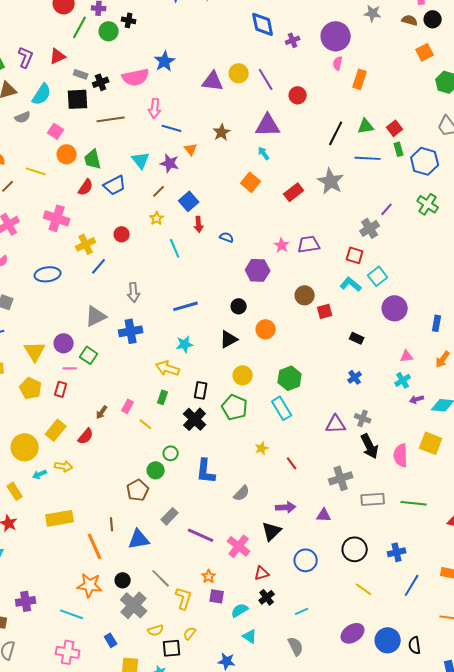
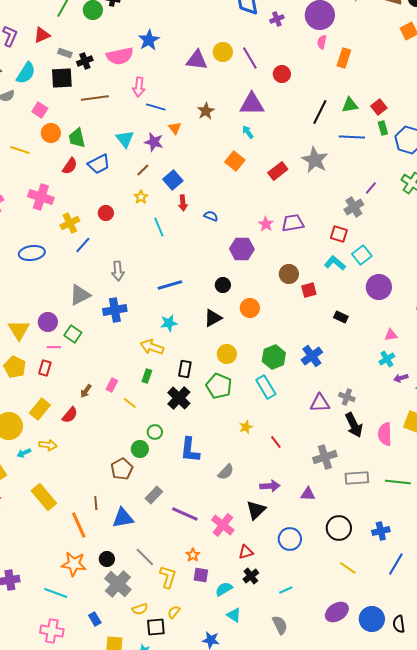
blue cross: (355, 377) -> (312, 356), moved, size x1.5
yellow rectangle: (60, 518) -> (44, 497), turned 60

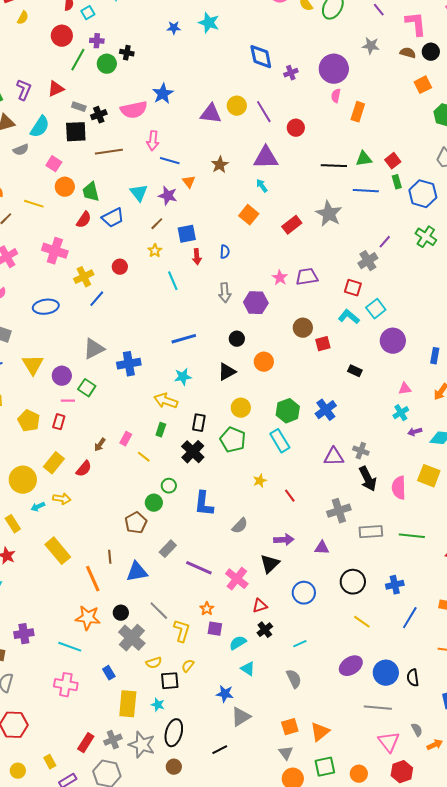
black line: (320, 112) -> (334, 166), turned 65
blue square: (173, 180) -> (187, 234), turned 30
blue semicircle: (211, 216) -> (225, 252), moved, turned 72
gray arrow: (118, 271) -> (225, 293), moved
yellow triangle: (19, 330) -> (33, 365), moved

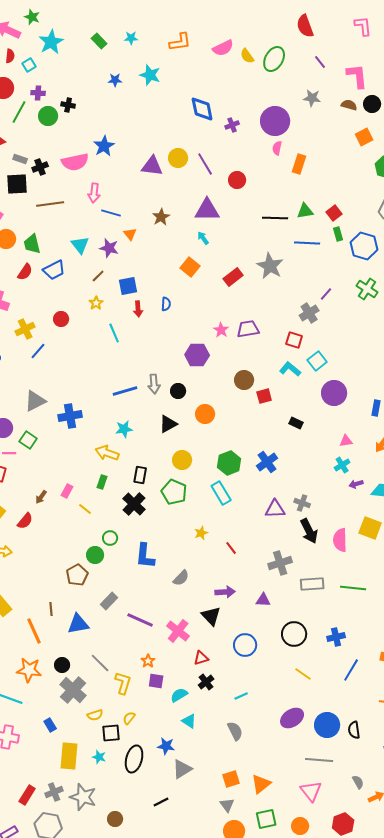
gray arrow: (225, 293) -> (154, 384), moved
black triangle: (270, 564) -> (211, 616), turned -30
black ellipse: (174, 733) -> (134, 759), moved
pink triangle: (389, 742) -> (311, 791), moved

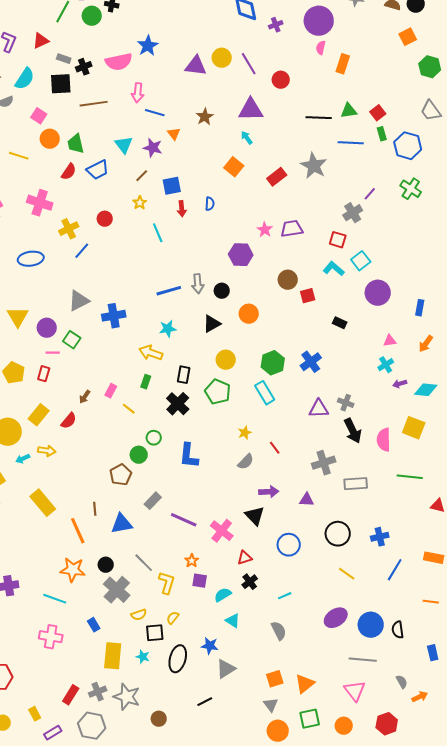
gray semicircle: (181, 578) -> (246, 462), moved
green line: (353, 588) -> (410, 477), moved

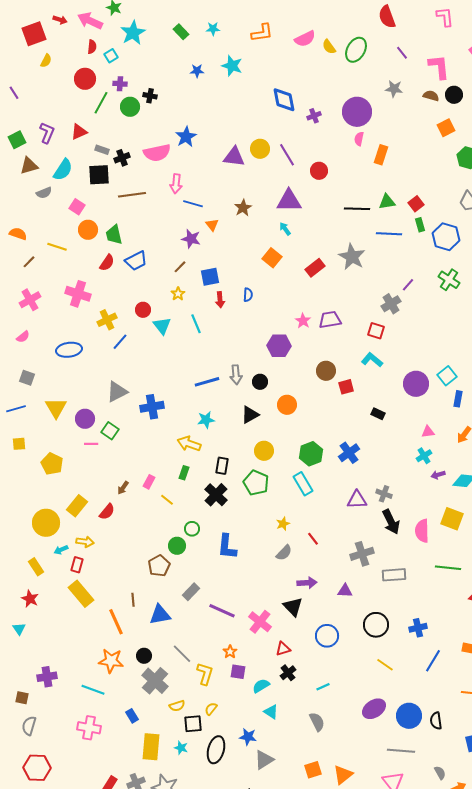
cyan triangle: (124, 145) -> (162, 326), moved
cyan square: (361, 261) -> (447, 376), moved
red rectangle: (44, 374) -> (77, 565), moved

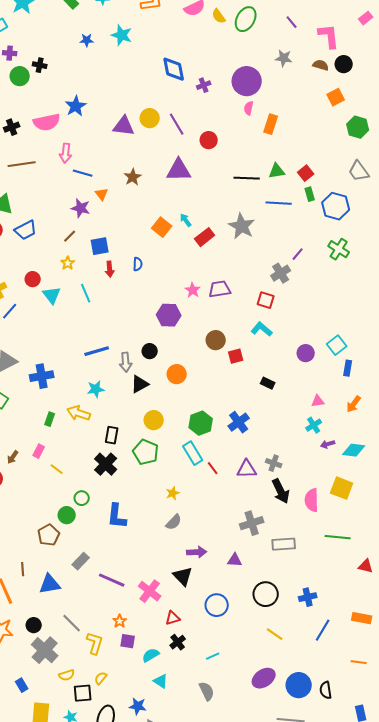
cyan arrow: (285, 229) -> (186, 220), moved
gray arrow: (236, 375) -> (126, 362), moved
purple circle: (416, 384) -> (306, 353), size x0.7
green rectangle: (184, 473) -> (50, 419), moved
red line: (313, 539) -> (213, 468), moved

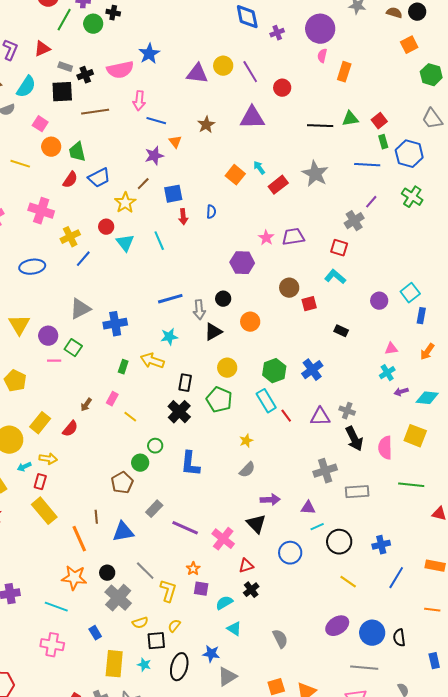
blue line: (279, 203) -> (367, 165), moved
purple star: (81, 208) -> (154, 156), turned -30
yellow star: (68, 263) -> (125, 203), moved, size x1.5
cyan line: (213, 656) -> (317, 527), moved

